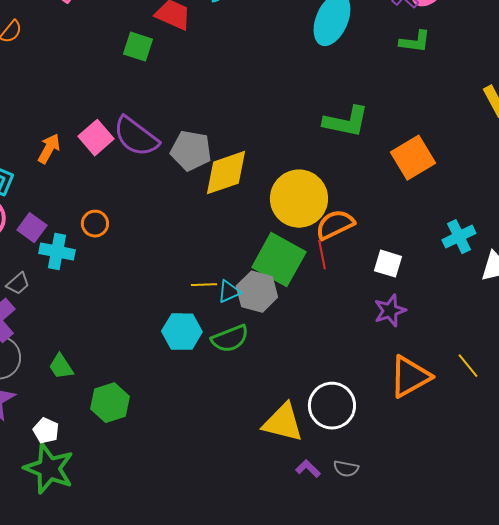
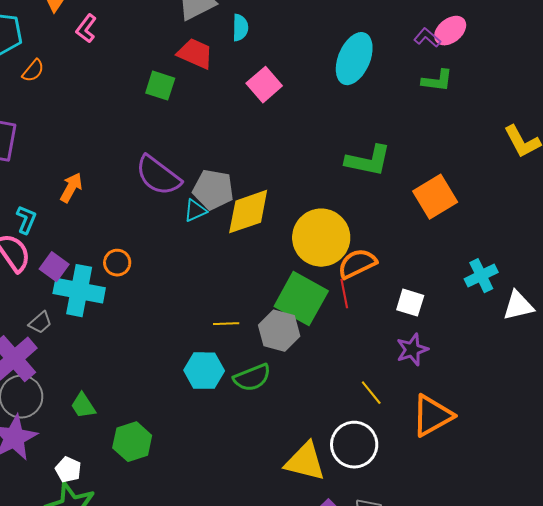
pink square: (96, 138) -> (264, 85), moved
cyan cross: (57, 252) -> (79, 291), size x1.4
cyan triangle: (229, 292) -> (195, 211), moved
yellow line: (468, 366) -> (371, 393), moved

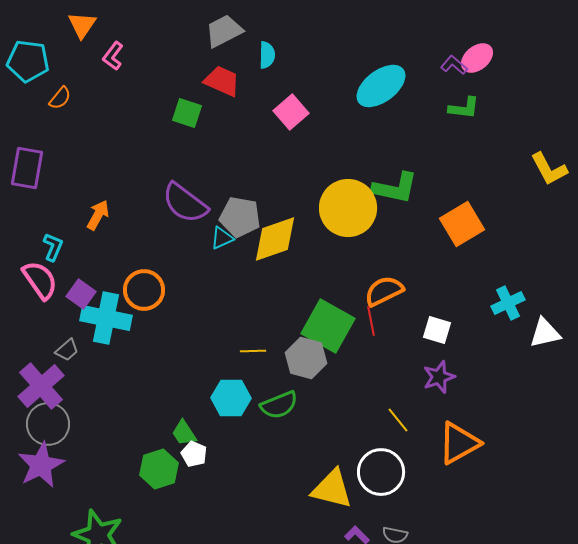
cyan ellipse: (354, 59) -> (381, 86), turned 30
yellow circle: (321, 238) -> (348, 208), moved
orange circle: (117, 263) -> (144, 290), size x1.5
green trapezoid: (83, 406) -> (184, 433), moved
white pentagon: (68, 470) -> (194, 454), moved

